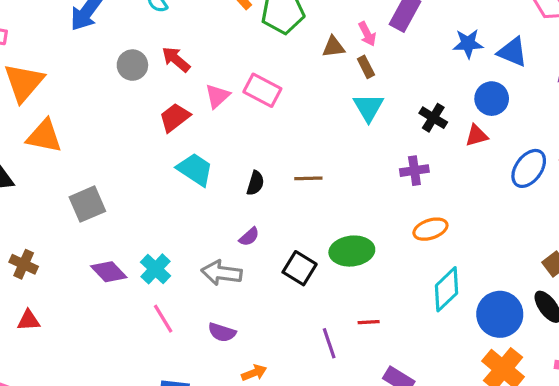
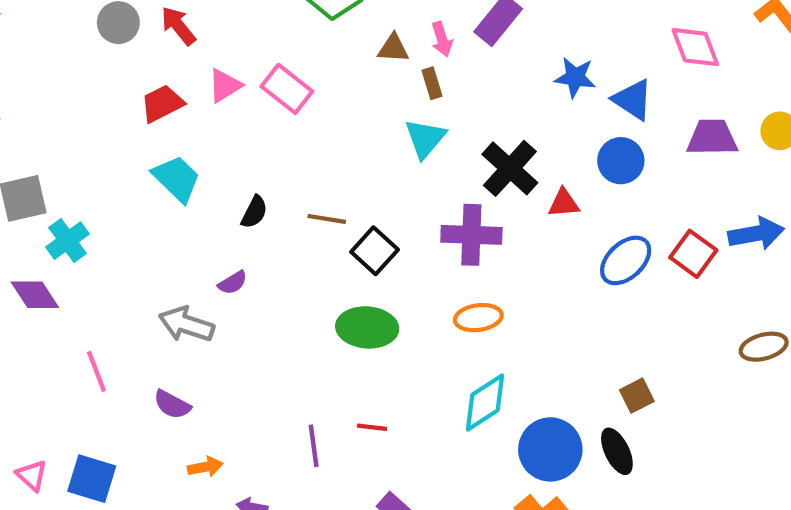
blue circle: (492, 99) -> (621, 161), moved
black cross: (433, 118) -> (510, 168), size x1.5
purple cross: (414, 171) -> (471, 235), size x1.5
black square: (300, 268) -> (375, 251), moved
cyan cross: (155, 269) -> (67, 241), moved

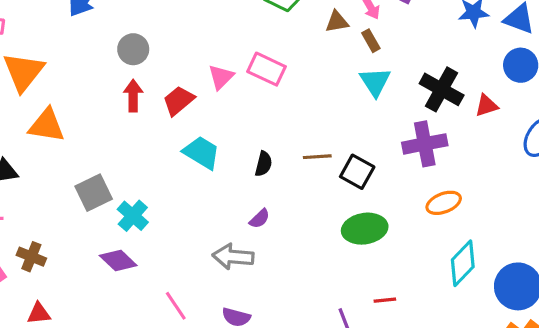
red arrow: (178, 26) -> (133, 96), moved, turned 52

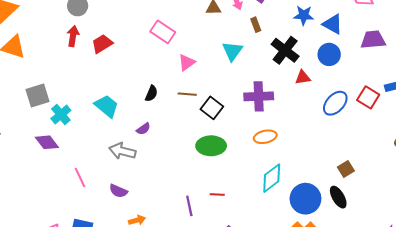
brown rectangle: (371, 41) -> (256, 25), moved
pink triangle: (221, 77) -> (187, 62), moved
black cross: (442, 89) -> (285, 50), moved
cyan trapezoid: (202, 153) -> (107, 106), moved

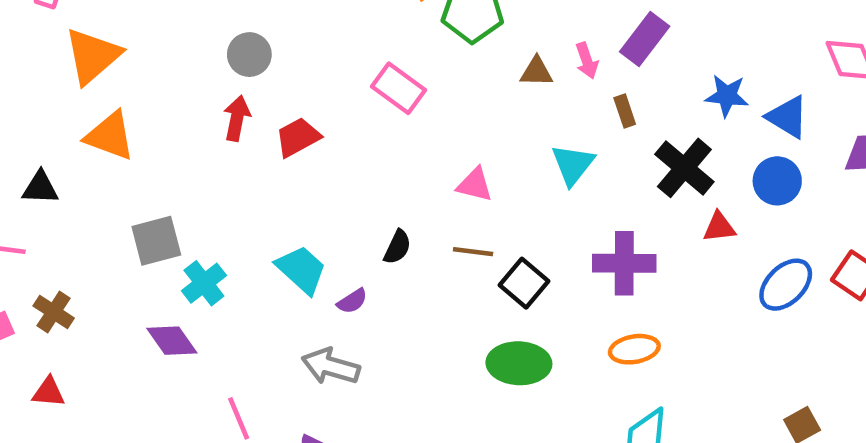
pink rectangle: (163, 32) -> (398, 88), moved
pink triangle: (187, 62) -> (475, 185), turned 48
purple semicircle: (143, 129) -> (352, 301), moved

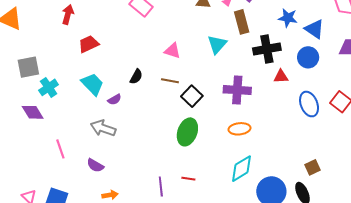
brown rectangle: (625, 111) -> (242, 22), size x1.6
red trapezoid: (298, 137) -> (89, 44), moved
black cross: (684, 168) -> (267, 49), turned 36
blue ellipse: (786, 285) -> (309, 104), turned -70
green ellipse: (519, 363) -> (187, 132), turned -76

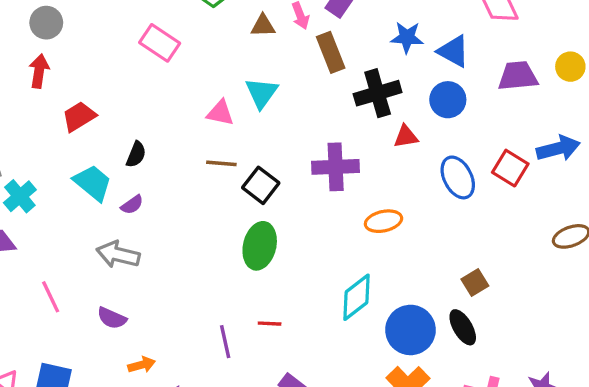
cyan triangle: (217, 44) -> (262, 93), moved
black semicircle: (136, 77) -> (136, 154), moved
orange ellipse: (239, 129) -> (383, 221), moved

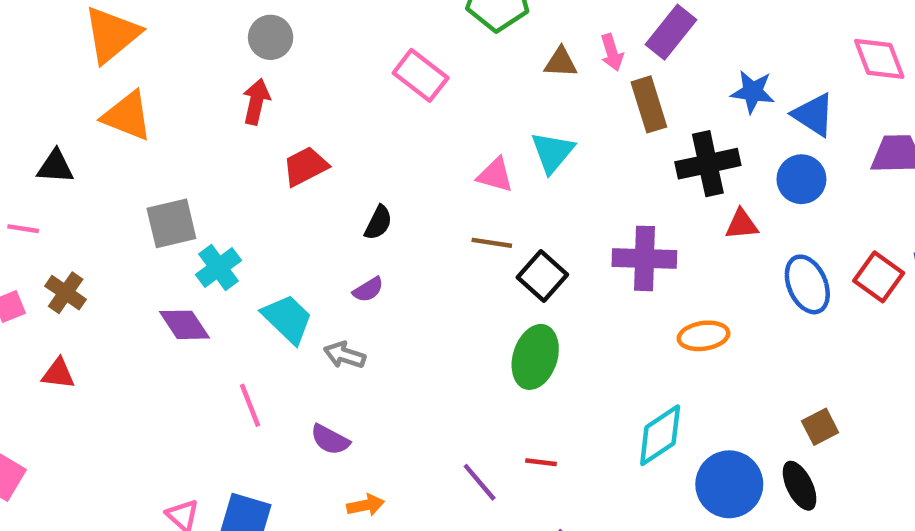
cyan trapezoid: (93, 183) -> (287, 319), moved
gray arrow: (118, 254) -> (345, 355), size x0.7
purple line: (225, 342) -> (480, 482), turned -32

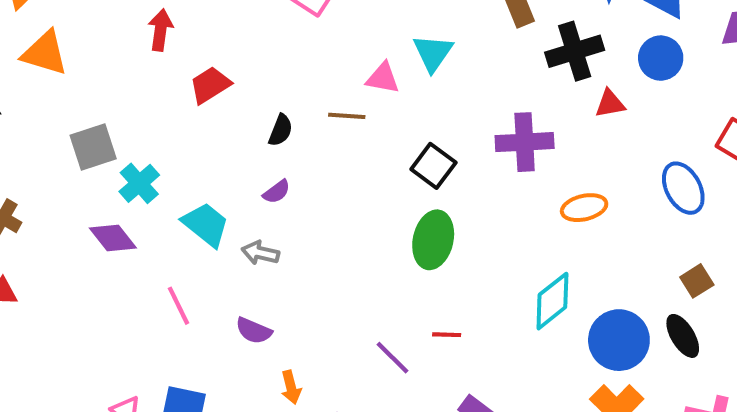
brown line: (492, 243) -> (347, 116), moved
blue ellipse: (807, 284) -> (683, 188), moved
orange arrow: (366, 505) -> (291, 387), turned 92

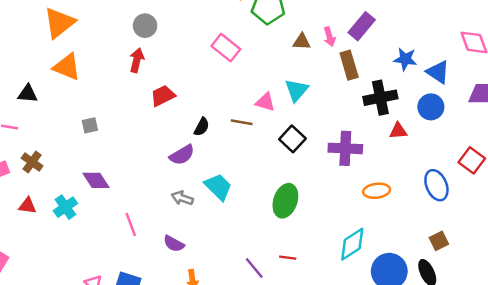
gray square: (93, 147) -> (90, 125), size x0.6
black square: (433, 166) -> (292, 139), moved
cyan cross: (139, 183) -> (65, 207), moved
purple semicircle: (277, 192) -> (182, 155), moved, size x1.5
cyan trapezoid: (206, 224) -> (218, 187), moved

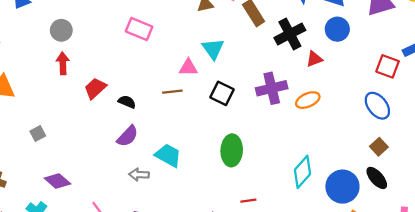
black semicircle: (202, 127) -> (127, 102), moved, turned -78
blue ellipse: (436, 185) -> (377, 106), moved
orange ellipse: (377, 191) -> (308, 100), moved

